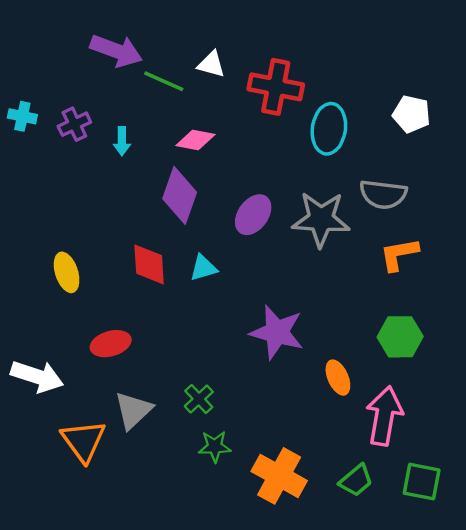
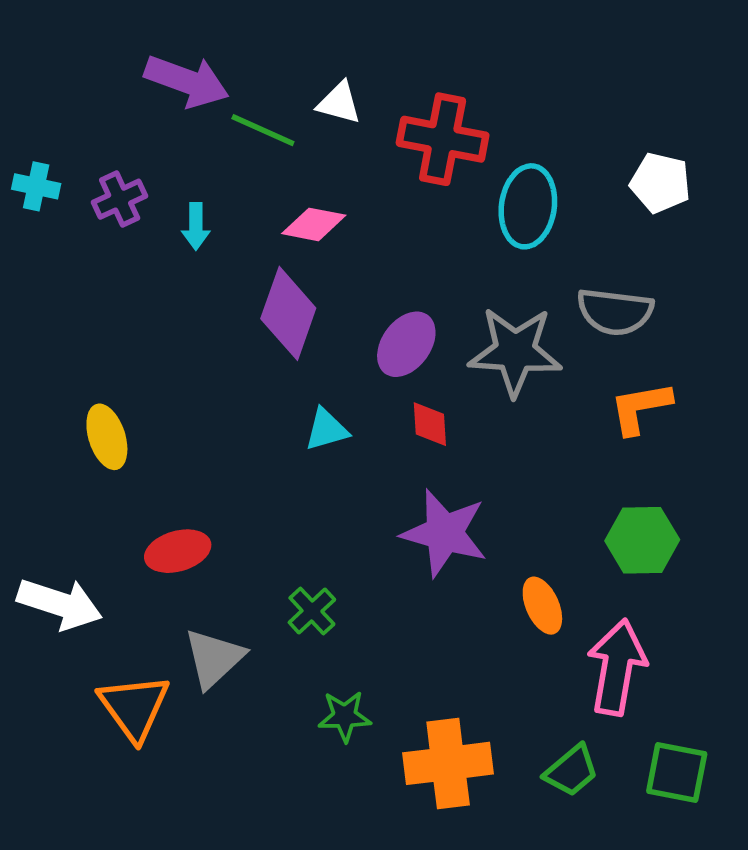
red diamond: (149, 264) -> (430, 424), moved, size x0.7
green cross: (199, 399) -> (312, 611), moved
orange cross: (279, 476) -> (448, 763), turned -36

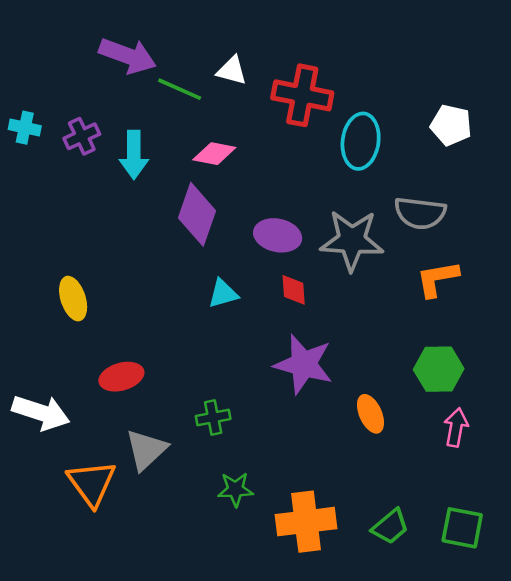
cyan arrow: (196, 226) -> (134, 155), size x1.5
purple ellipse: (406, 344) -> (278, 235), turned 66
green cross: (312, 611) -> (213, 418), turned 32
pink arrow: (617, 667) -> (456, 427), moved, size x0.6

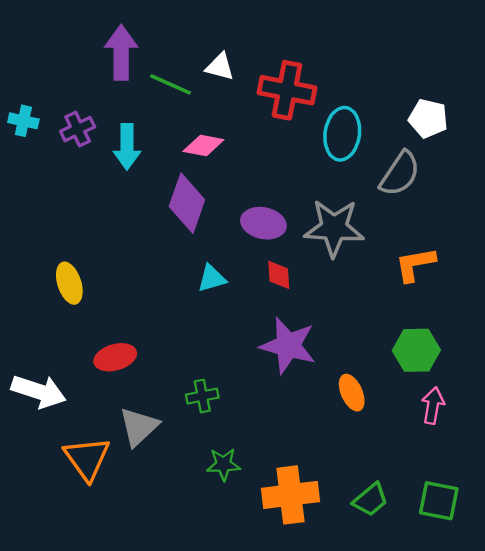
purple arrow: (128, 56) -> (121, 53), turned -110
gray semicircle: (420, 213) -> (400, 174), moved, turned -63

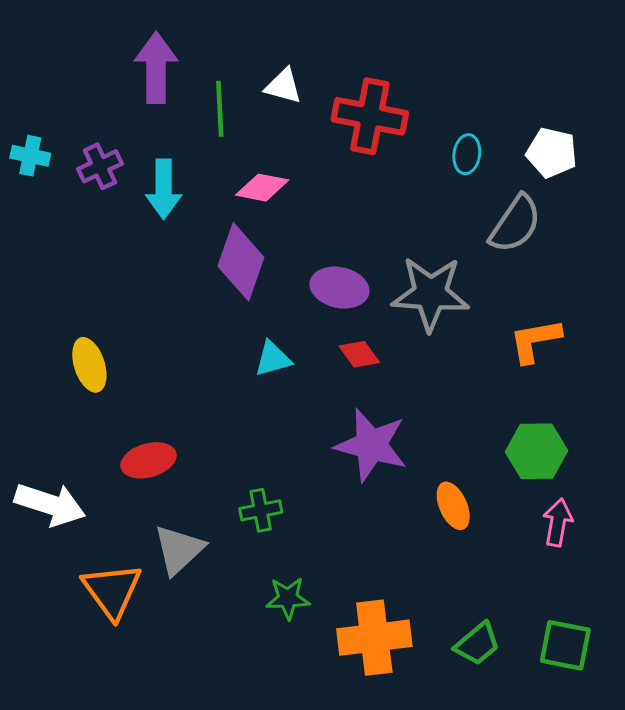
green line: (171, 84) -> (220, 109), turned 63
cyan ellipse: (342, 134) -> (467, 154), moved, size x0.6
red diamond: (279, 275) -> (359, 354), turned -32

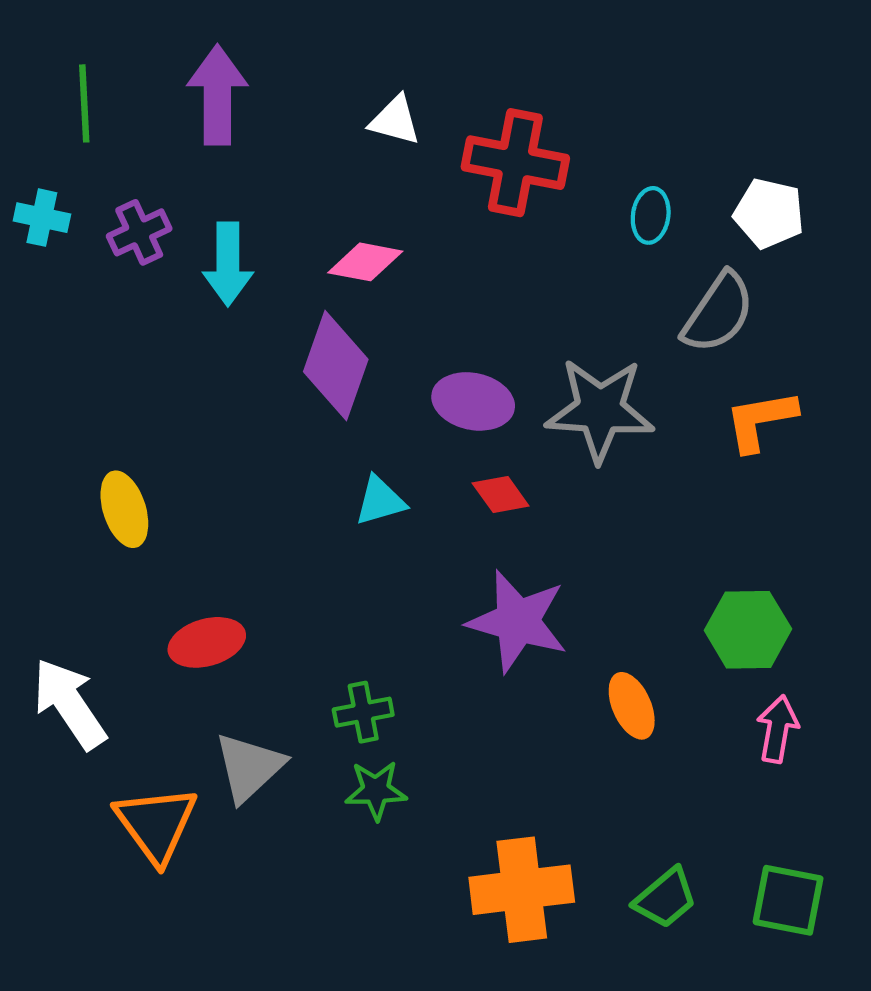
green line: (220, 109) -> (84, 103), moved
orange L-shape: (535, 341) -> (761, 420), moved
white arrow: (50, 504) -> (69, 704), turned -142
green star: (288, 598) -> (376, 790), moved

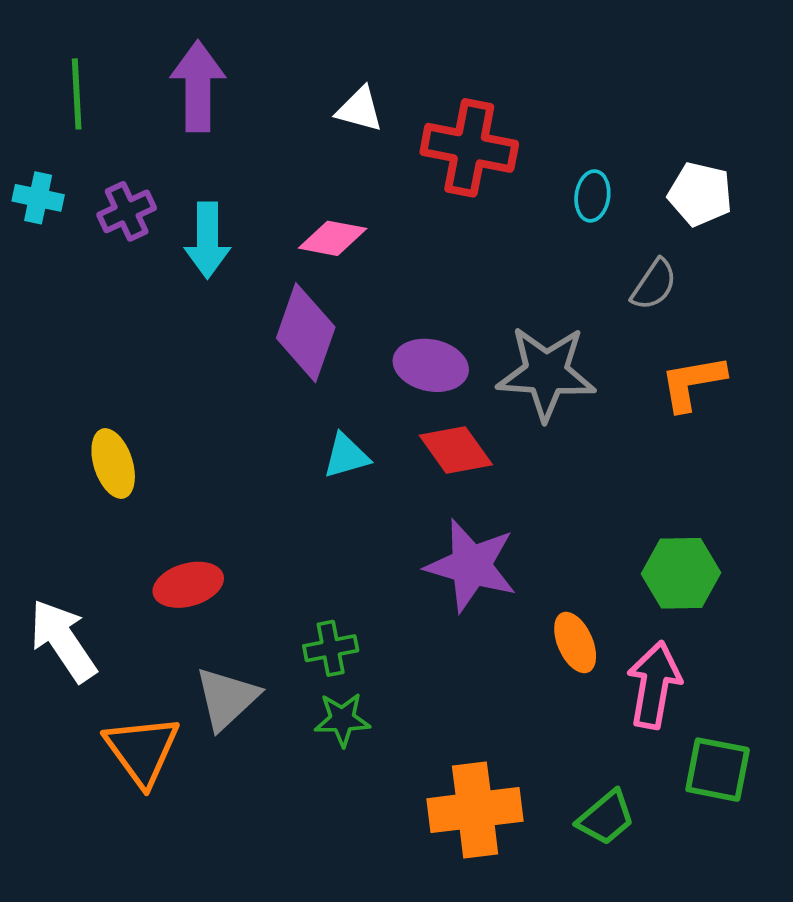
gray semicircle: (718, 313) -> (654, 285), size x0.7
red diamond: (501, 494) -> (456, 450), size x1.4
pink arrow: (777, 729) -> (654, 685), moved, size x1.4
green square: (788, 900) -> (718, 770), moved

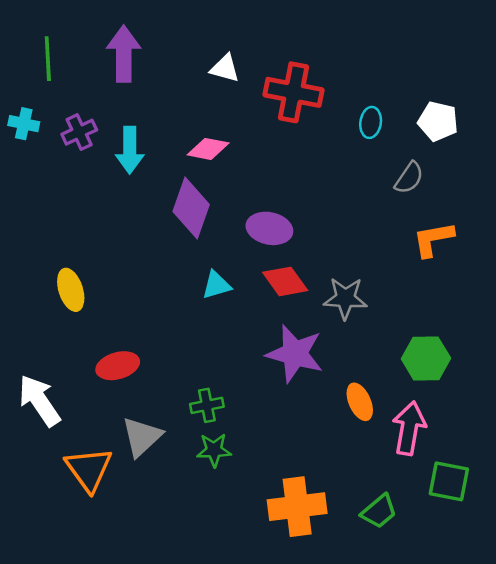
gray star: (546, 373) -> (345, 298), moved, size x0.7

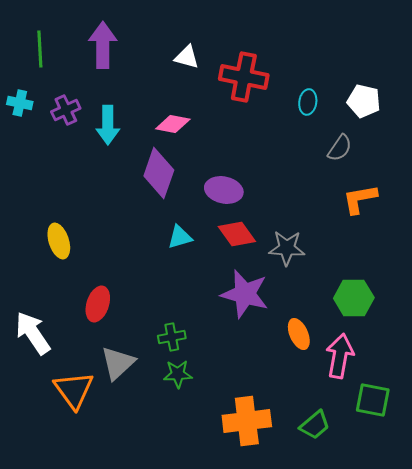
red ellipse: (118, 366) -> (98, 304), turned -56

